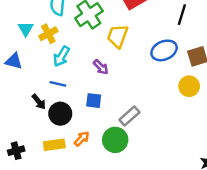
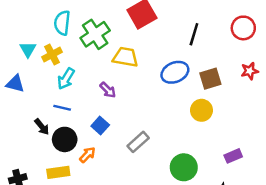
yellow trapezoid: (118, 36) -> (125, 57), turned 80
blue square: (94, 101) -> (100, 125), turned 35
orange arrow: (82, 139) -> (87, 155), moved
green circle: (115, 140) -> (184, 167), moved

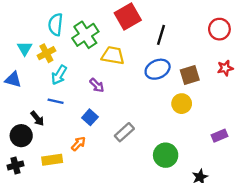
black line: (194, 34) -> (161, 35), moved
black circle: (65, 139) -> (21, 136), moved
purple rectangle: (233, 156) -> (219, 136), moved

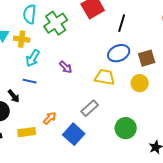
yellow cross: (46, 53) -> (22, 39), turned 35
yellow trapezoid: (113, 55) -> (105, 77), moved
blue square: (90, 117) -> (74, 134), moved, size x1.5

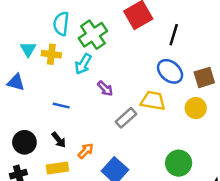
blue ellipse: (119, 53) -> (170, 71), turned 65
cyan arrow: (33, 58) -> (83, 64), moved
black arrow: (14, 96) -> (59, 140), moved
gray rectangle: (90, 108) -> (126, 118), moved

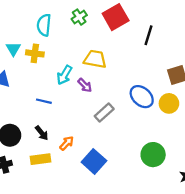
green cross: (93, 35) -> (79, 17), moved, size x0.6
cyan arrow: (83, 64) -> (64, 75), moved
blue ellipse: (170, 71) -> (142, 97), moved
yellow trapezoid: (153, 101) -> (95, 59), moved

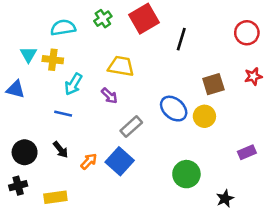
cyan semicircle: (44, 25) -> (63, 28), turned 75
cyan arrow: (64, 75) -> (73, 84), moved
yellow rectangle: (41, 159) -> (55, 197), moved
blue square: (94, 161) -> (120, 161), moved

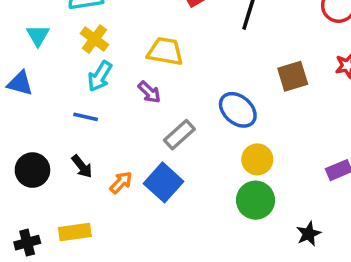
yellow cross: (53, 60) -> (94, 39), moved, turned 30
yellow circle: (204, 116) -> (257, 159), moved
black cross: (18, 186) -> (27, 243), moved

